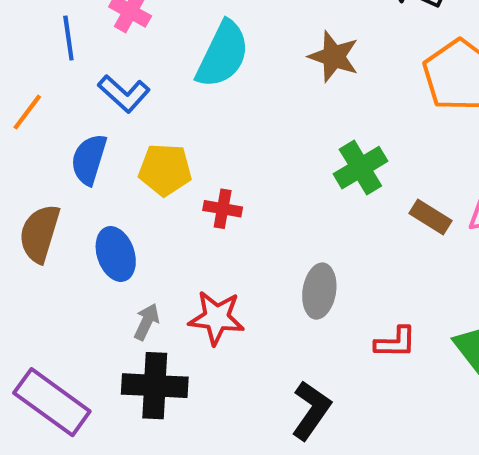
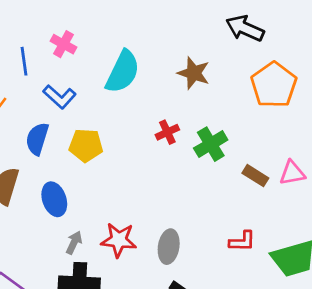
red cross: (223, 209) -> (167, 132), moved, turned -35
gray ellipse: (319, 291) -> (169, 247), moved
red L-shape: (395, 342) -> (242, 241), moved

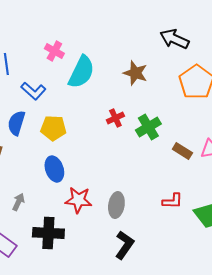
pink cross: (63, 44) -> (54, 51), moved
blue ellipse: (54, 199) -> (54, 169), moved
gray arrow: (74, 243) -> (18, 202), moved

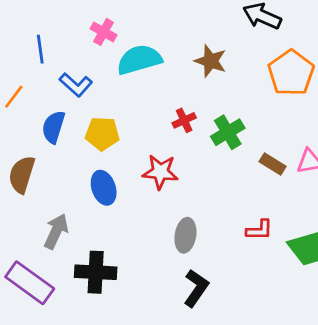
cyan semicircle: (81, 72) -> (139, 60), turned -132
red star: (78, 200) -> (160, 172), moved
gray arrow: (18, 202) -> (56, 231), size x1.5

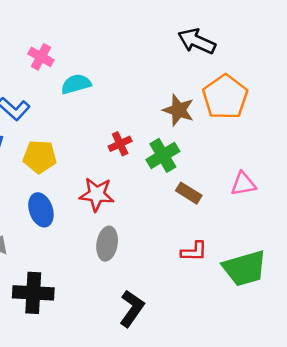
cyan semicircle: (139, 60) -> (76, 84), size x0.7
brown star: (211, 61) -> (178, 110), moved
brown rectangle: (273, 164) -> (189, 193), moved
gray ellipse: (185, 235) -> (107, 244), moved

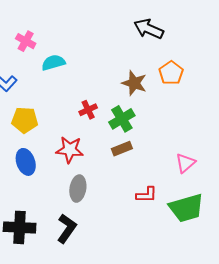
orange pentagon: (225, 97) -> (171, 73), size x0.7
pink triangle: (243, 184) -> (185, 163), moved, turned -30
brown rectangle: (189, 193) -> (122, 149), moved, turned -54
black L-shape: (132, 308) -> (67, 228), moved

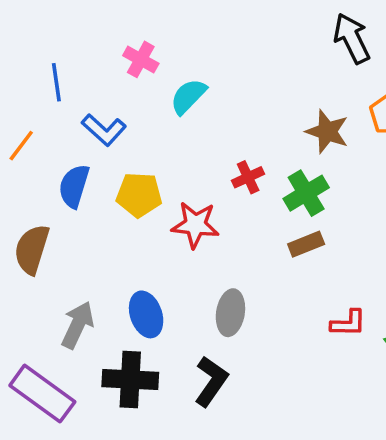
black arrow: (149, 29) -> (352, 38), turned 40
cyan semicircle: (53, 63) -> (188, 96), turned -30
red star: (70, 150) -> (195, 225), moved
blue ellipse: (26, 162) -> (146, 314), moved

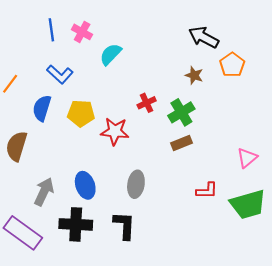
black arrow: (352, 38) -> (204, 37), moved, turned -36
blue line: (56, 82) -> (51, 30), moved
brown star: (327, 132) -> (194, 75), size x0.7
black L-shape: (211, 381) -> (124, 225), turned -32

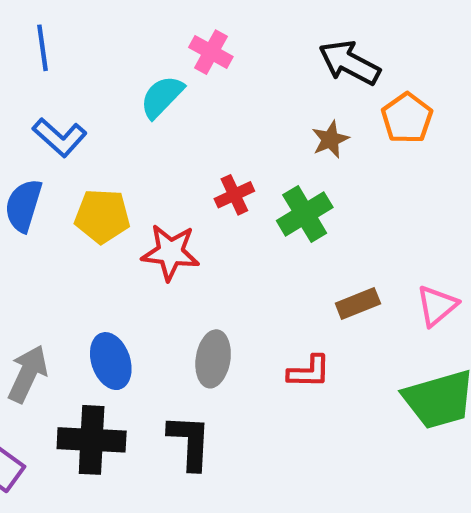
pink cross: (82, 32) -> (211, 52), moved
brown star: (194, 75) -> (330, 139), turned 30
brown rectangle: (181, 143) -> (358, 304), moved
red L-shape: (207, 191) -> (309, 372), moved

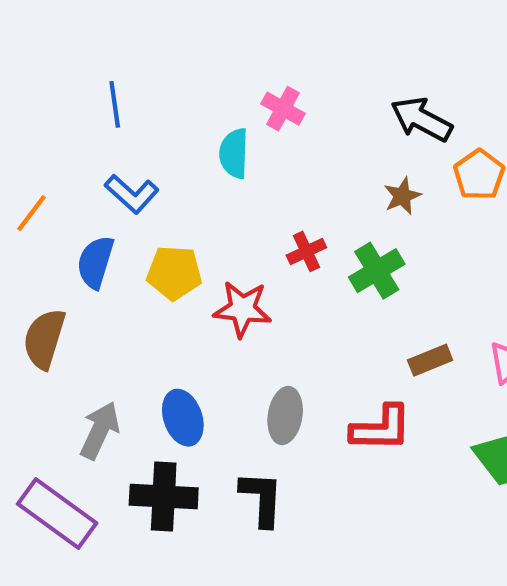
cyan semicircle: (162, 97) -> (234, 153), turned -42
red L-shape: (309, 372) -> (381, 428), size x1.4

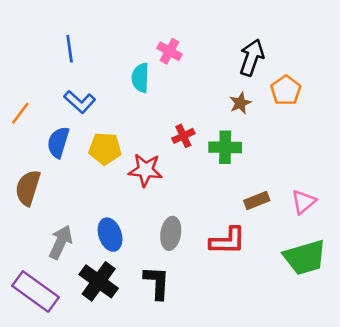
black arrow: (422, 119) -> (252, 58), turned 81
green cross: (377, 271) -> (225, 147), turned 32
black cross: (164, 496) -> (99, 281), turned 33

